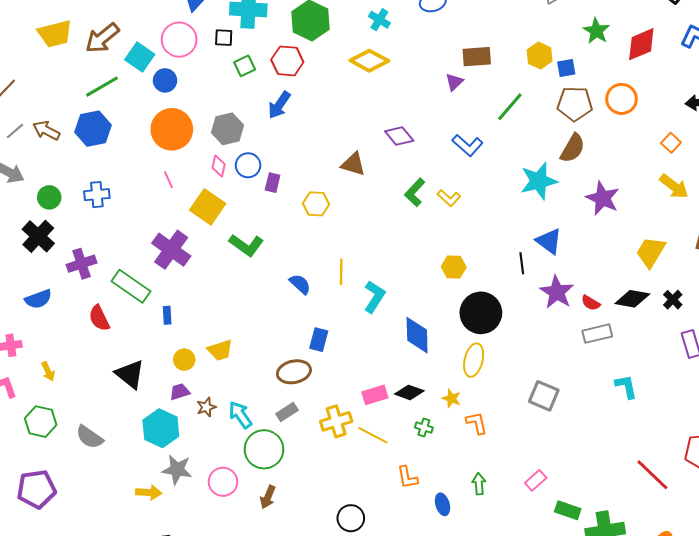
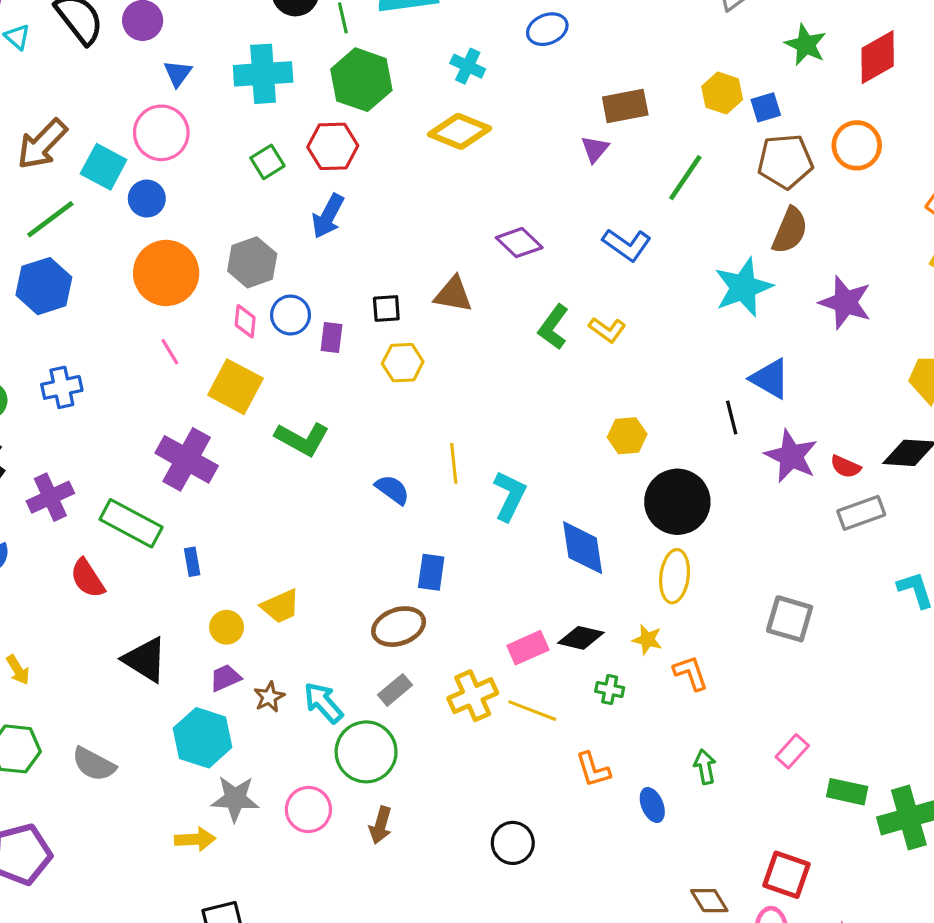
black square: (224, 38) -> (386, 308), moved

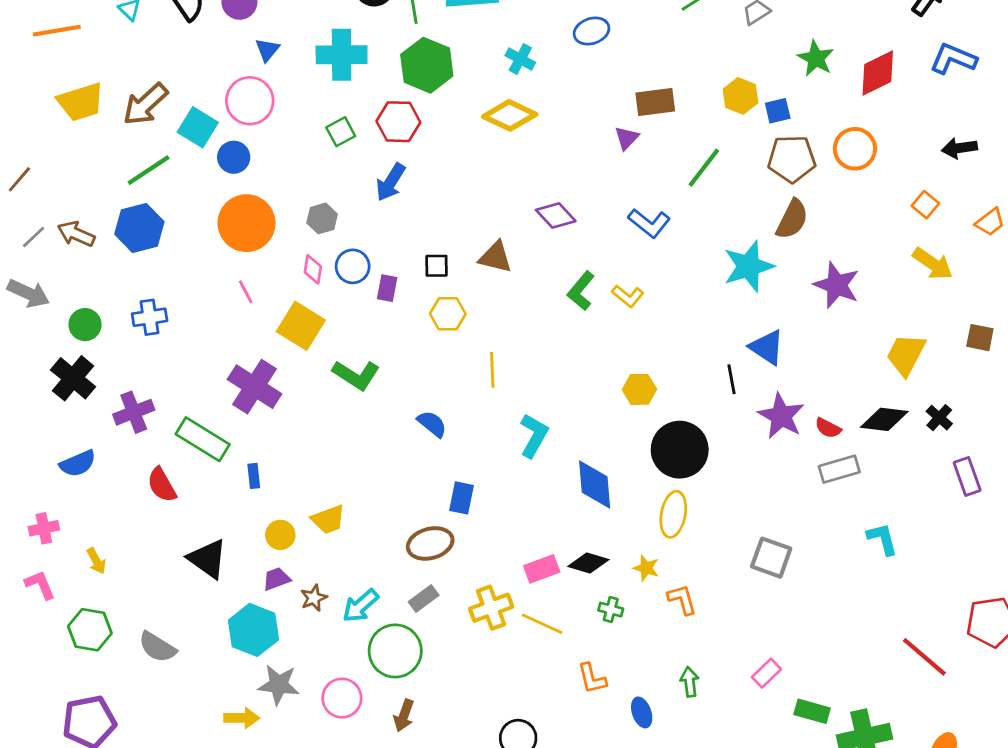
gray hexagon: (252, 262) -> (322, 218), size x0.7
yellow line: (454, 463) -> (492, 370), moved
cyan arrow: (323, 703) -> (361, 606), turned -93

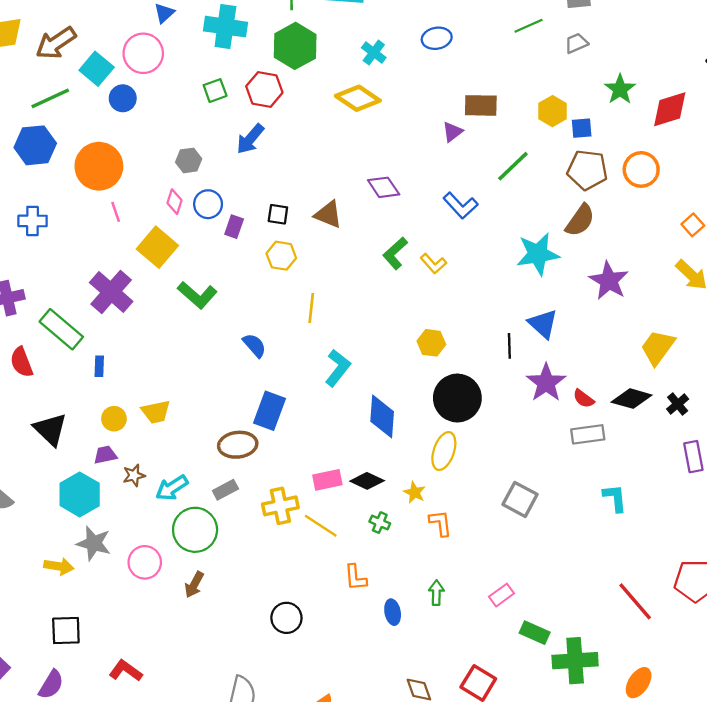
orange circle: (246, 223) -> (99, 166), moved
blue rectangle: (461, 498) -> (270, 411), size x1.4

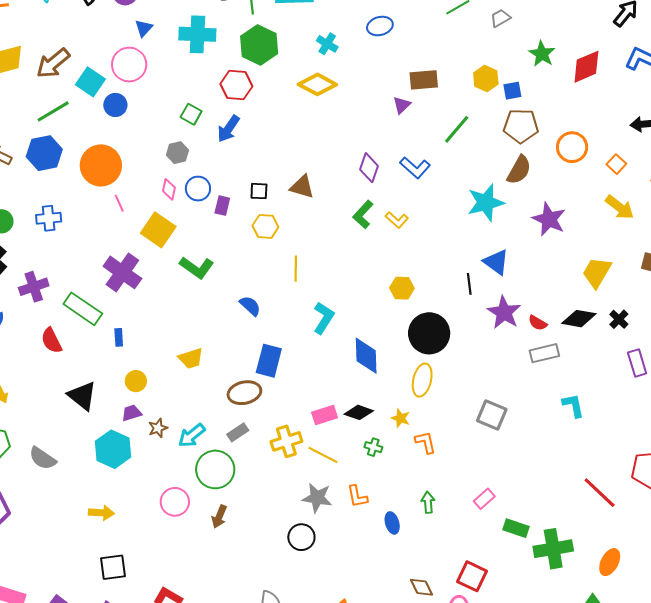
green square: (215, 91) -> (191, 114), moved, turned -35
orange circle: (641, 169) -> (572, 147), moved
purple diamond: (384, 187) -> (369, 168), moved, turned 60
yellow trapezoid: (156, 412) -> (191, 358), moved
gray star: (94, 543) -> (317, 498), moved

